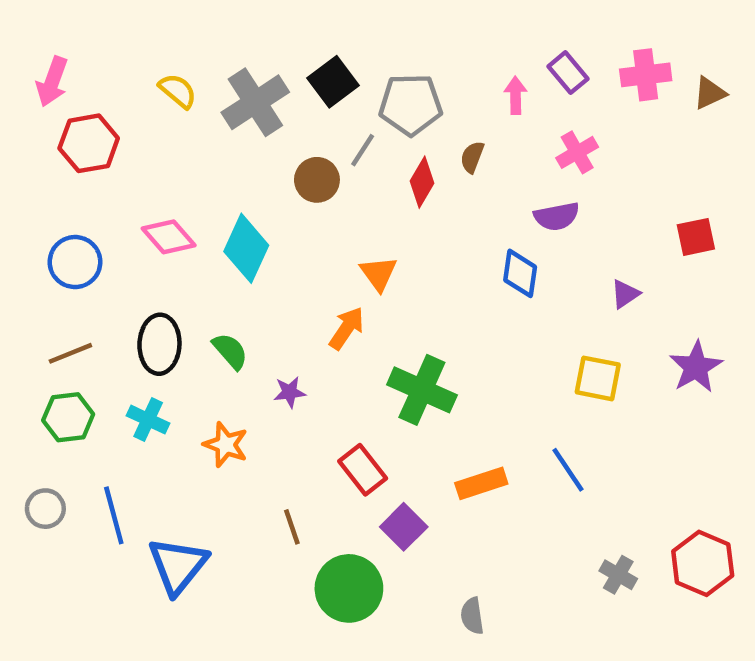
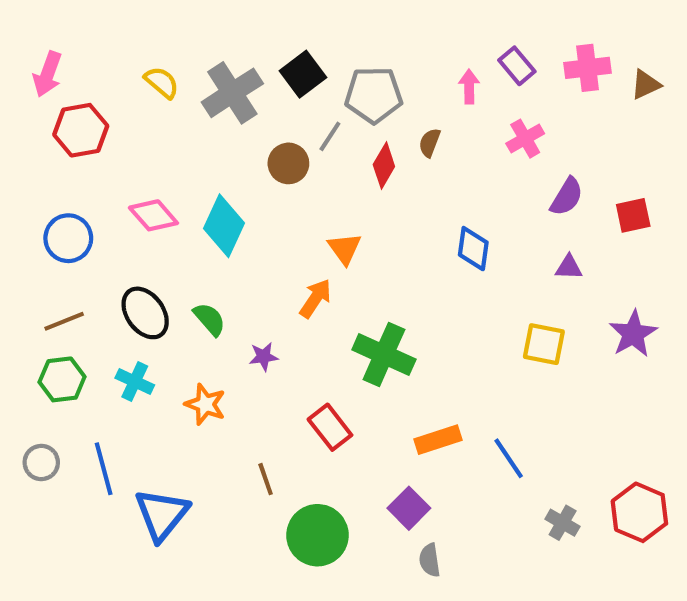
purple semicircle: (557, 216) -> (567, 197), moved, turned -48
purple triangle: (625, 294) -> (569, 267), turned 36
black ellipse: (159, 344) -> (145, 313), turned -38
blue line: (568, 470) -> (509, 458), moved
purple square: (404, 527) -> (409, 508), moved

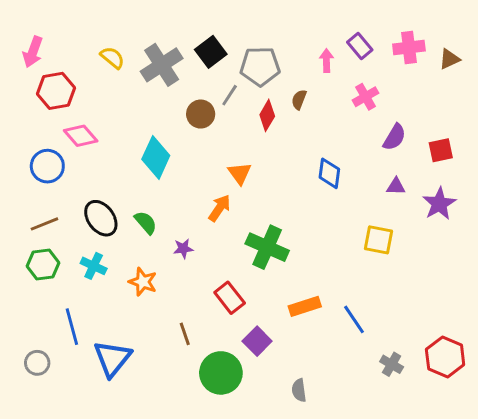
pink diamond: (153, 215) -> (81, 136), moved
purple star: (633, 334) -> (439, 204), moved
gray circle: (41, 462) -> (37, 363), moved
purple square: (409, 508) -> (257, 341), moved

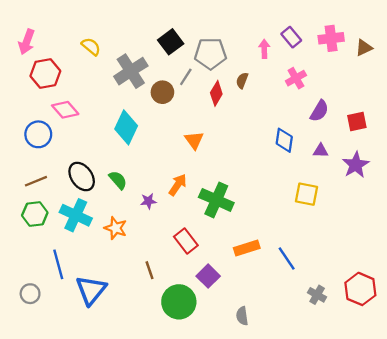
gray cross: (162, 65) -> (131, 71), moved
blue diamond: (329, 173) -> (284, 140), moved
orange arrow: (219, 208) -> (178, 185), moved
cyan cross: (94, 266) -> (76, 215), size x1.5

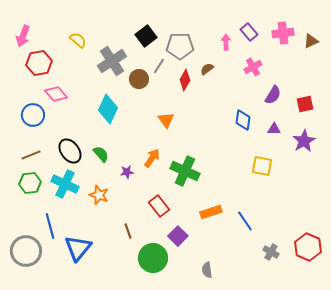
brown semicircle: (242, 80) -> (207, 69), turned 32
gray circle: (30, 294) -> (26, 251), size x1.8

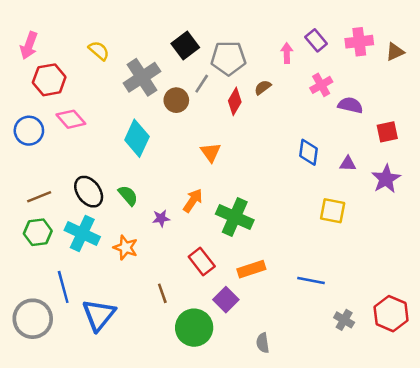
purple semicircle: (273, 95) -> (350, 105), moved, turned -108
blue circle: (33, 115) -> (29, 131), moved
orange rectangle: (211, 212) -> (251, 269), moved
blue line: (245, 221) -> (311, 281), turned -45

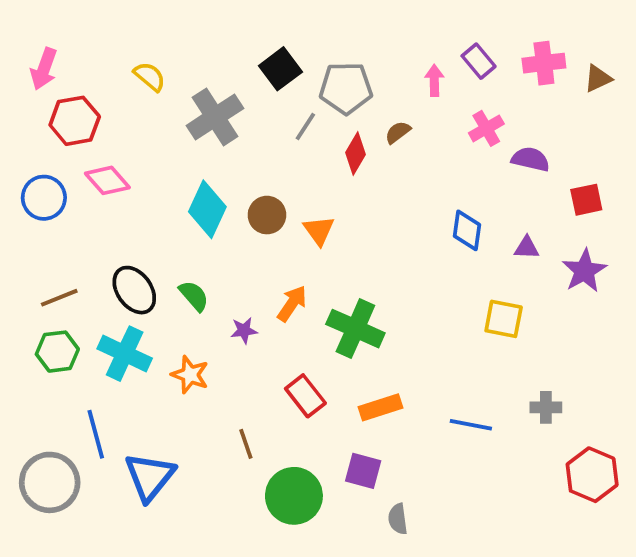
brown circle: (176, 100) -> (267, 215), moved
purple square: (226, 300) -> (363, 471), moved, turned -30
gray cross: (344, 320) -> (546, 407), moved, turned -30

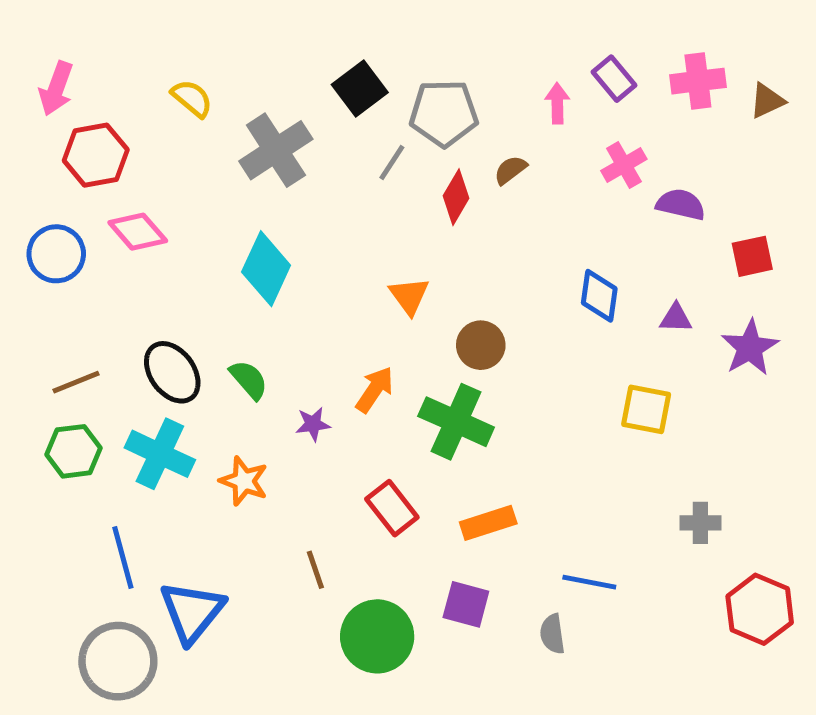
brown circle: (267, 215) -> (481, 345), moved
blue line: (471, 425) -> (589, 582), moved
gray circle: (50, 482) -> (118, 661), moved
gray semicircle: (398, 519) -> (552, 634), moved

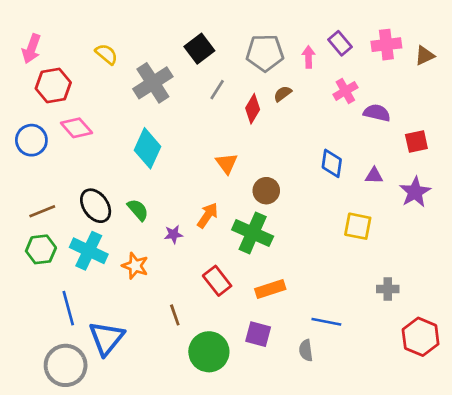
gray pentagon: (444, 113) -> (265, 53), moved

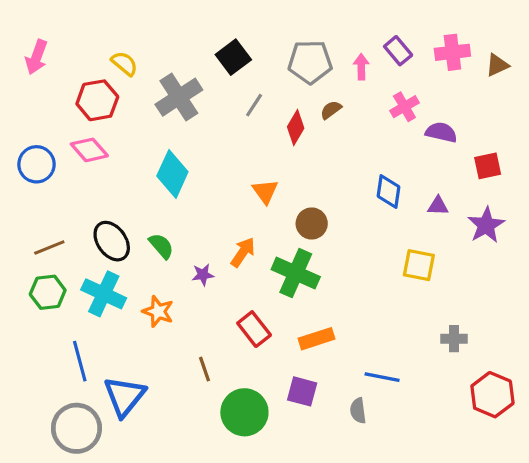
red hexagon: (53, 86) -> (97, 100), moved

